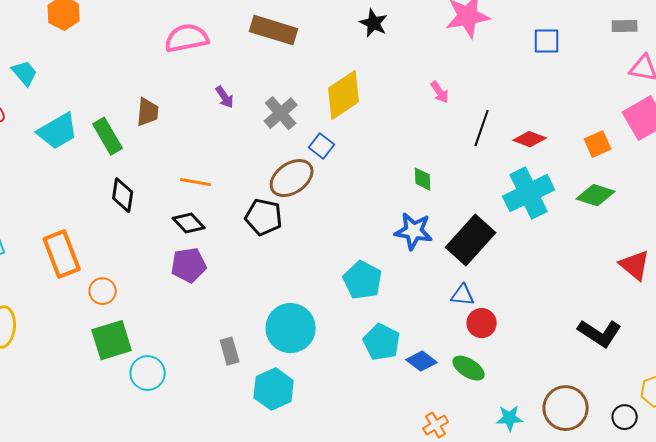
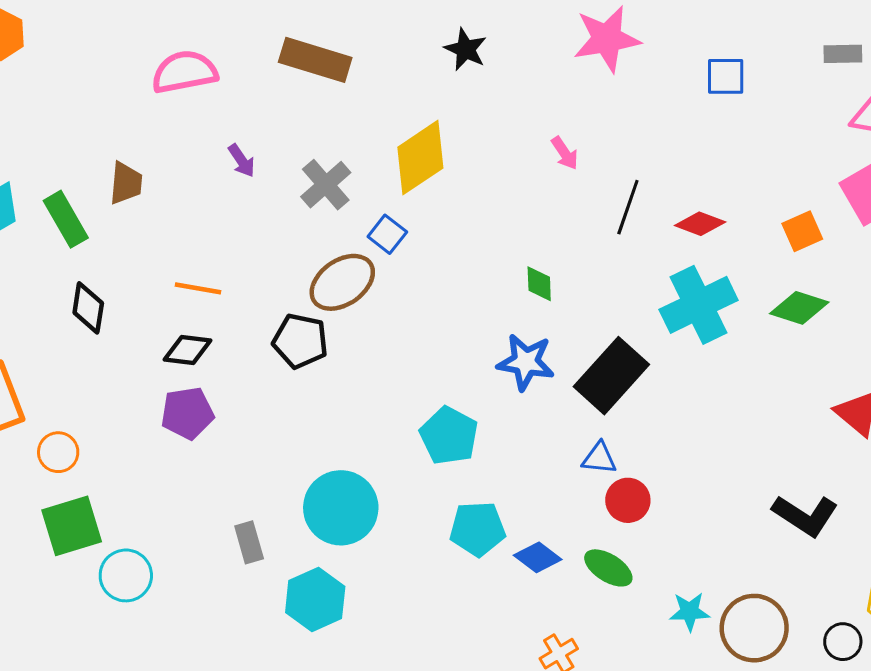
black diamond: (189, 223) -> (187, 350), turned -40
cyan pentagon: (382, 342) -> (478, 529), turned -30
cyan star: (510, 418) -> (690, 612), moved

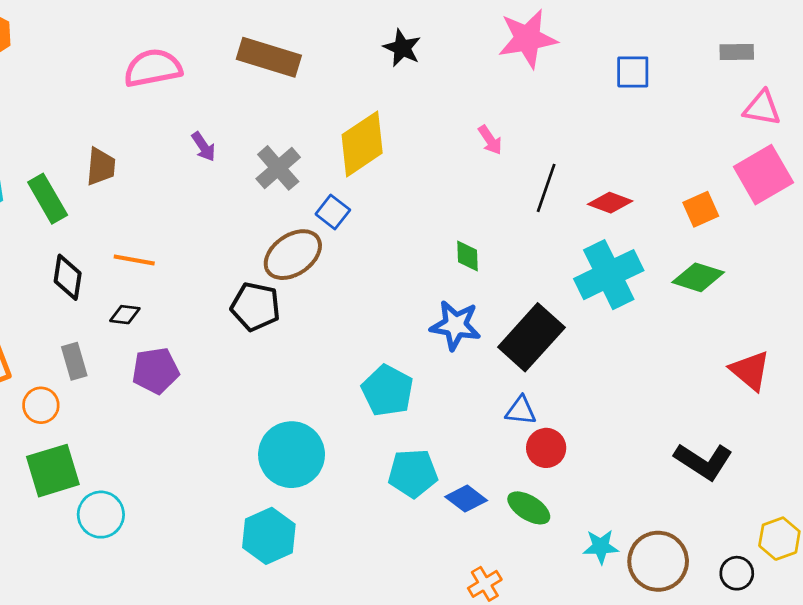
orange line: (198, 288) -> (134, 260), moved
black diamond: (187, 350) -> (125, 315), moved, size x0.7
gray rectangle: (249, 542) -> (74, 361), moved

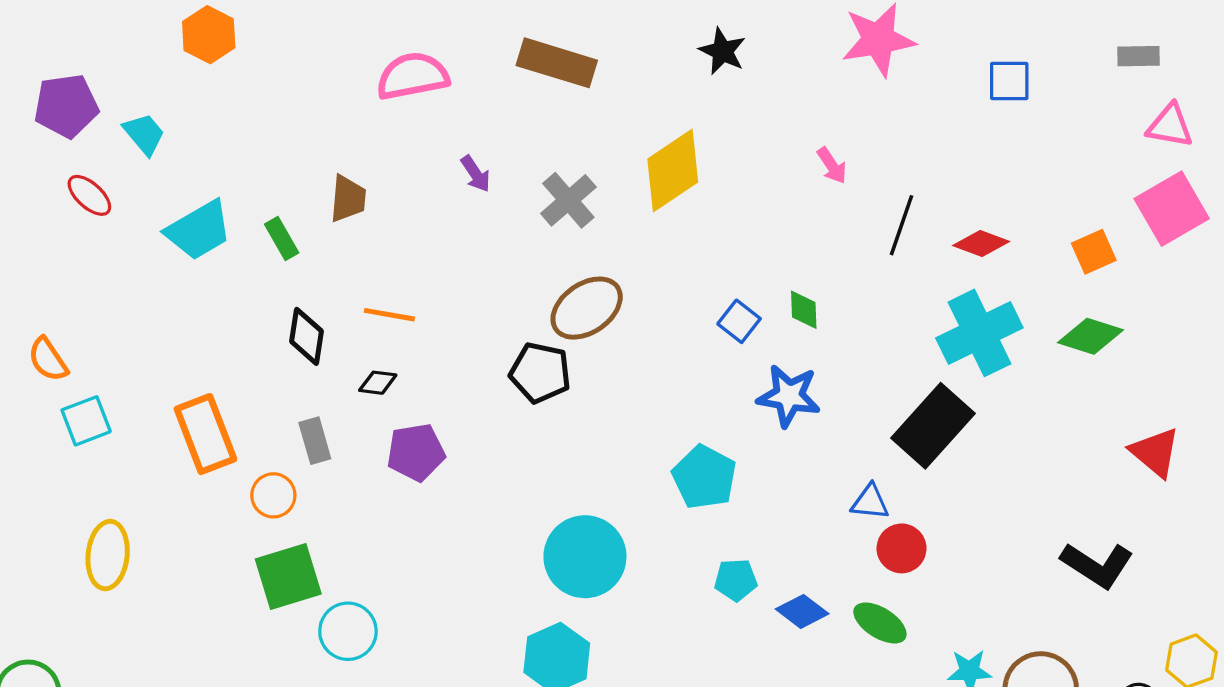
green rectangle: (48, 199) -> (282, 238), size x0.7
blue square: (333, 212) -> (739, 321), moved
black rectangle: (531, 337) -> (933, 426), moved
cyan pentagon: (413, 473) -> (736, 580), size x0.7

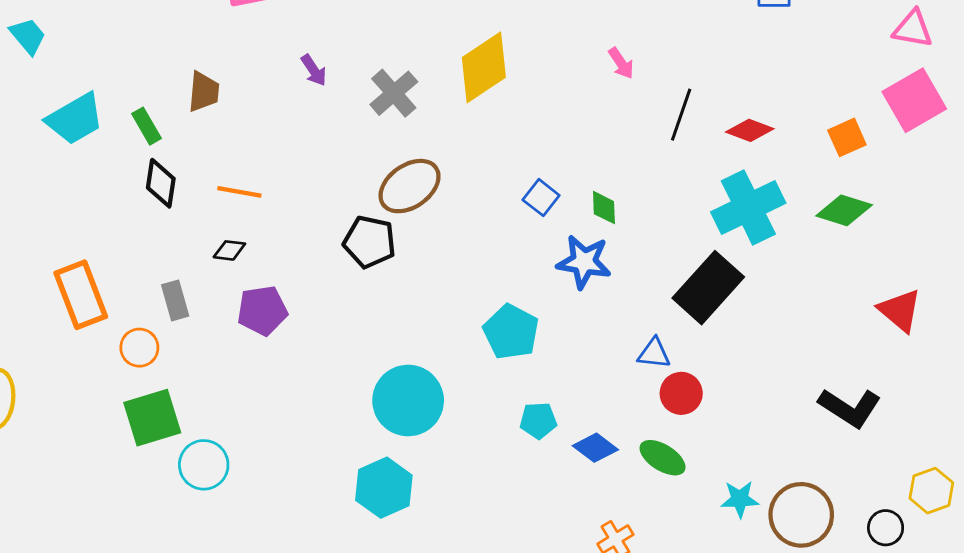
green diamond: (804, 310) -> (604, 208), moved
black diamond: (307, 336) -> (161, 183), moved

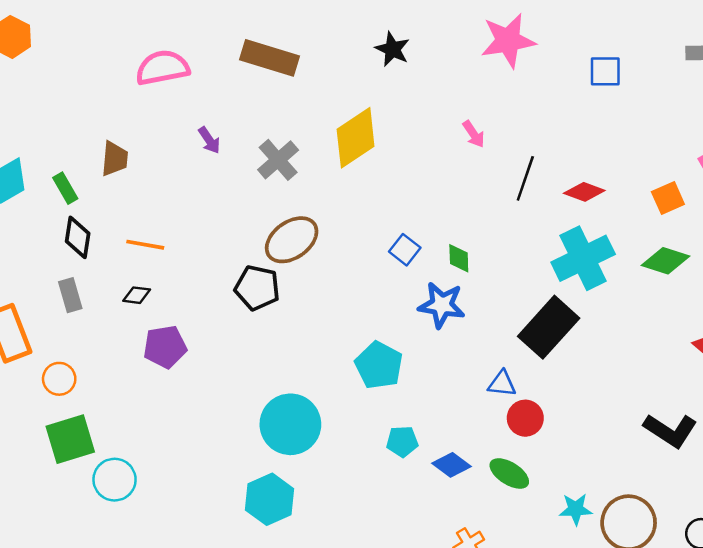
gray rectangle: (175, 300) -> (70, 295), moved

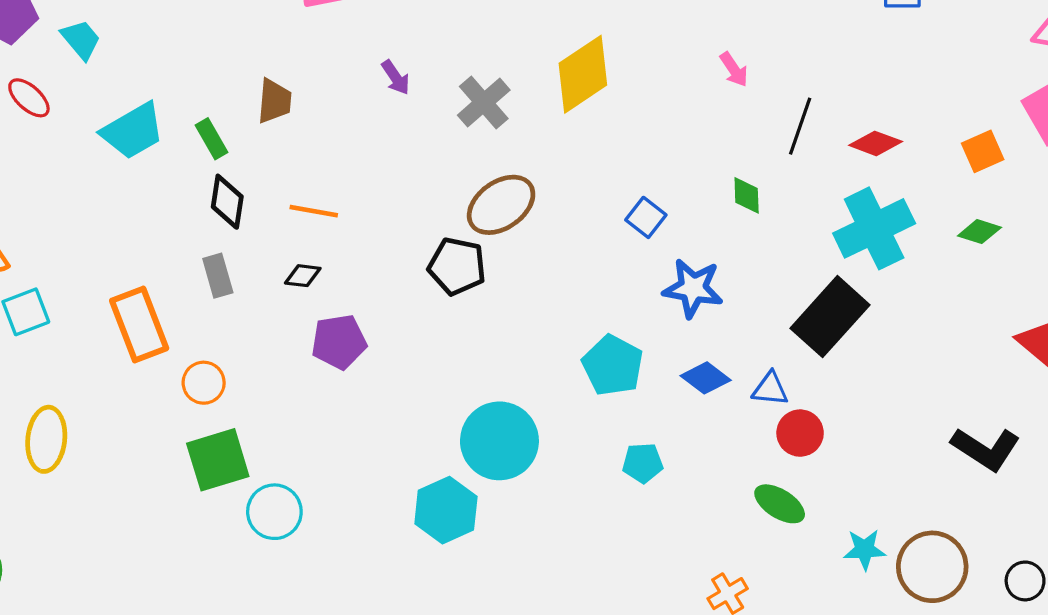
green diamond: (459, 258) -> (747, 195), moved
green diamond: (665, 261) -> (979, 232), size x0.7
blue diamond: (451, 465) -> (706, 378), moved
cyan hexagon: (269, 499) -> (446, 510), moved

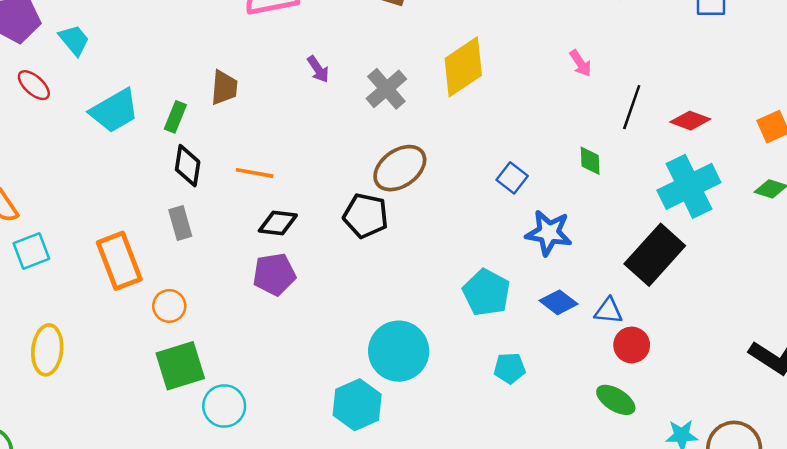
green rectangle: (211, 139) -> (175, 117), turned 52
black diamond: (303, 276) -> (278, 223), moved, size x1.4

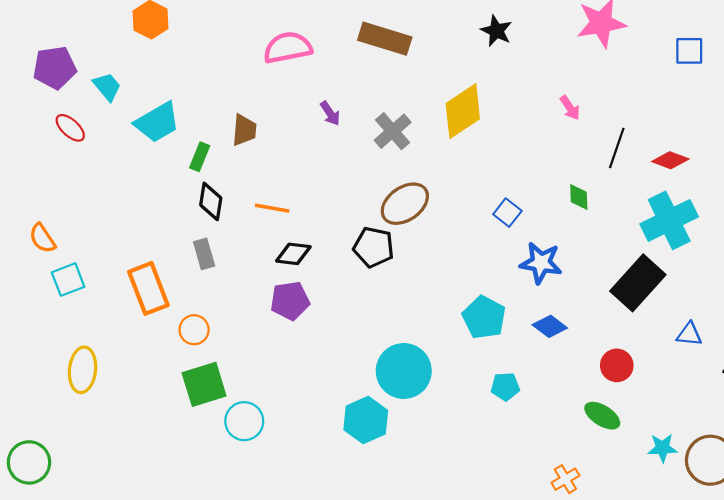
cyan trapezoid: (114, 111) -> (157, 122), moved
blue triangle: (608, 311) -> (689, 334), moved

